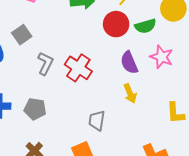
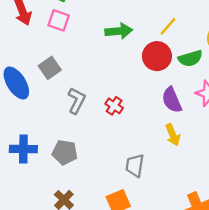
red cross: (78, 68) -> (114, 106), size x0.6

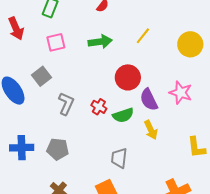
pink square: (59, 20) -> (56, 42), moved, turned -30
red circle: (157, 56) -> (128, 77), moved
green semicircle: (190, 58) -> (123, 115), moved

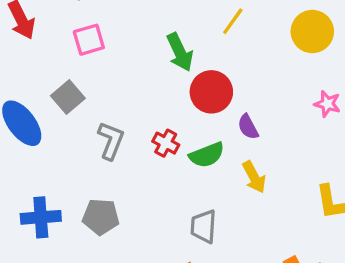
green arrow: (100, 42) -> (180, 52), moved, turned 75
pink star: (181, 93) -> (327, 104), moved, size x0.7
purple semicircle: (149, 100) -> (248, 127), size x0.7

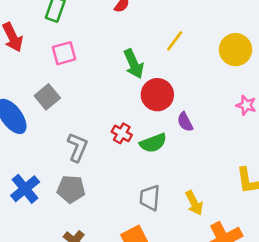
gray L-shape: (111, 141) -> (77, 147), moved
yellow arrow: (254, 177) -> (194, 203), moved
blue cross: (41, 217) -> (25, 189), turned -36

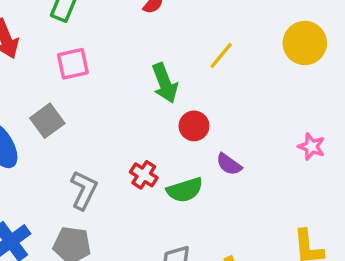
yellow circle: (235, 50) -> (305, 43), moved
red circle: (157, 95) -> (194, 126), size x0.7
purple semicircle: (185, 122) -> (229, 164), turned -30

